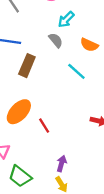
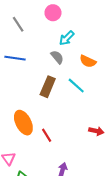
brown rectangle: (27, 66) -> (48, 87), moved
orange ellipse: (19, 112) -> (23, 123), turned -70

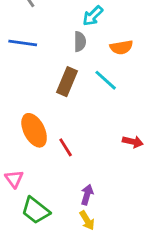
gray semicircle: (57, 57) -> (80, 42), turned 40
orange semicircle: (88, 61) -> (121, 47), turned -35

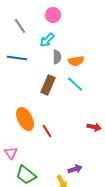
cyan arrow: (93, 16) -> (47, 40), moved
orange semicircle: (121, 47) -> (76, 61), moved
purple arrow: (87, 195) -> (75, 169), moved, turned 56

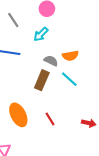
gray semicircle: (57, 57) -> (51, 61), moved, turned -64
red line: (47, 131) -> (50, 119), moved

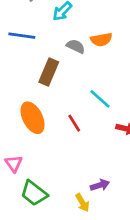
cyan line: (69, 79) -> (100, 99), moved
brown rectangle: (42, 80) -> (49, 72), moved

